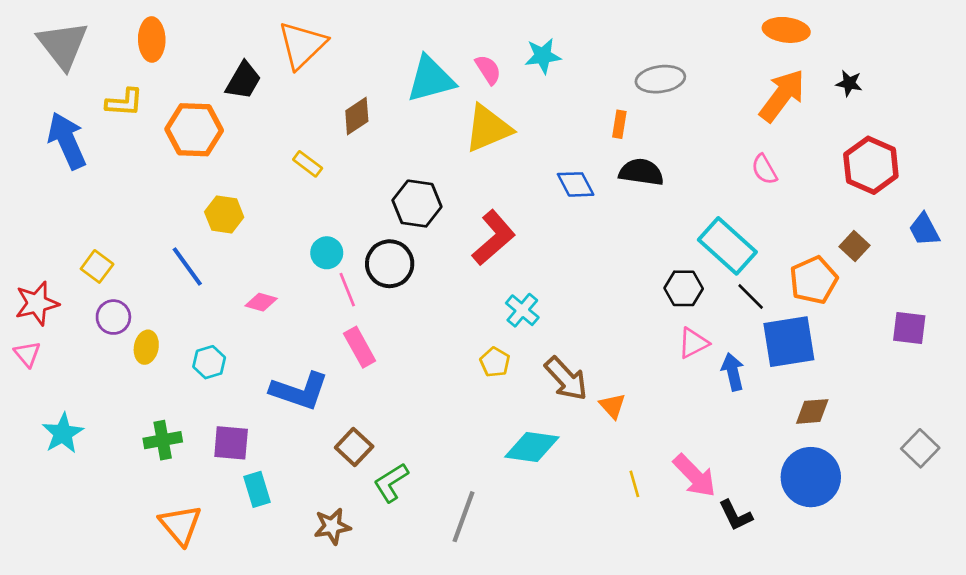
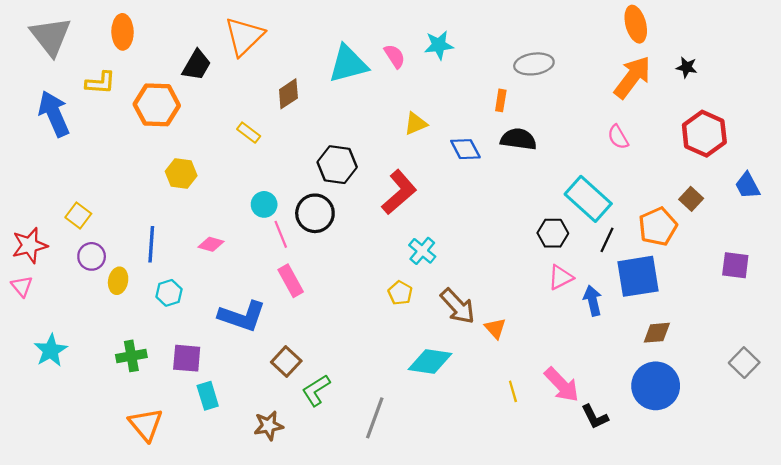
orange ellipse: (786, 30) -> (636, 24), turned 68
yellow triangle: (488, 128) -> (416, 124), moved, size x0.6
blue line: (187, 266) -> (151, 244), moved, turned 40
black line: (751, 297) -> (607, 240), turned 70

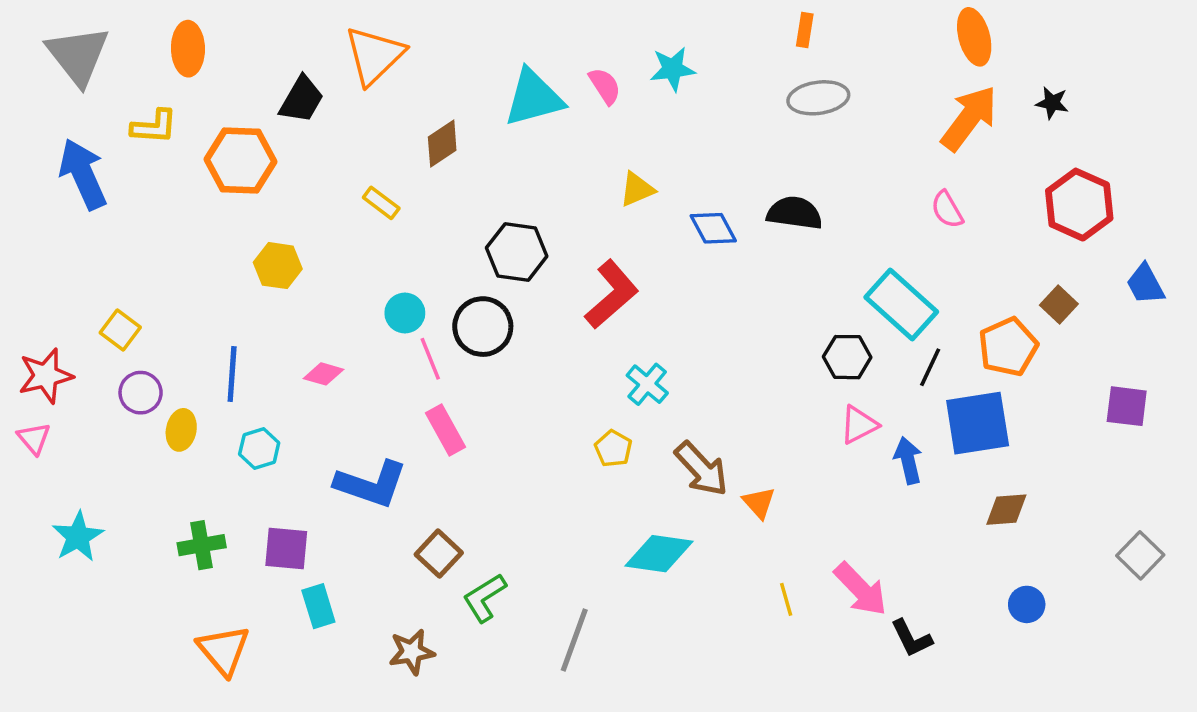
orange rectangle: (501, 100) -> (805, 30), moved
blue circle: (656, 386) -> (1027, 604), moved, size x0.5

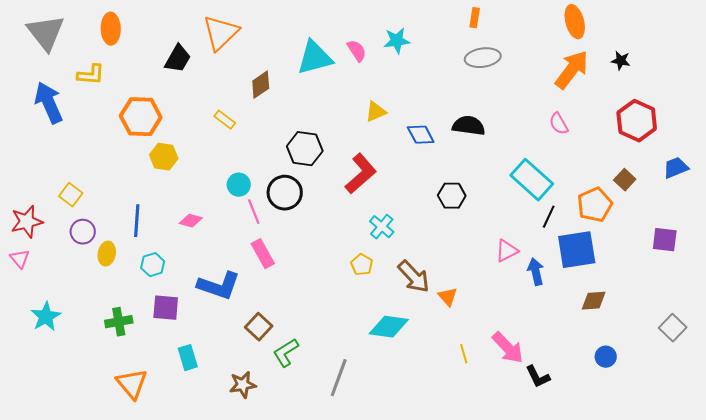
orange hexagon: (241, 161) -> (141, 117), moved
blue trapezoid: (1145, 284) -> (676, 168), turned 96
black hexagon: (847, 357) -> (452, 196), moved
purple square: (286, 549) -> (166, 308), moved

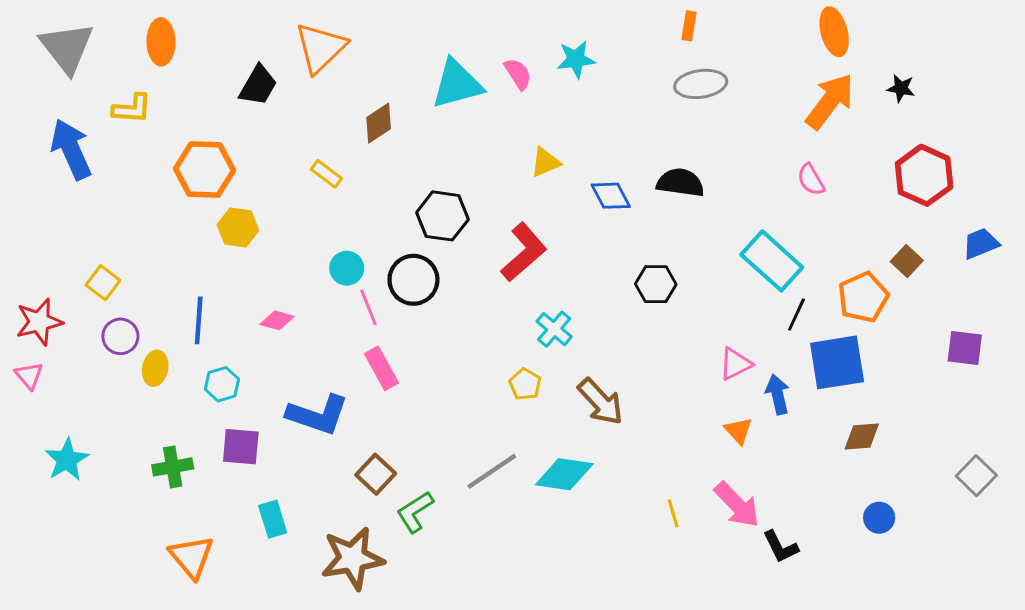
orange triangle: (448, 297) -> (738, 431), moved
gray line: (339, 378) -> (492, 471), moved, turned 36
brown star: (243, 385) -> (353, 558), size x1.6

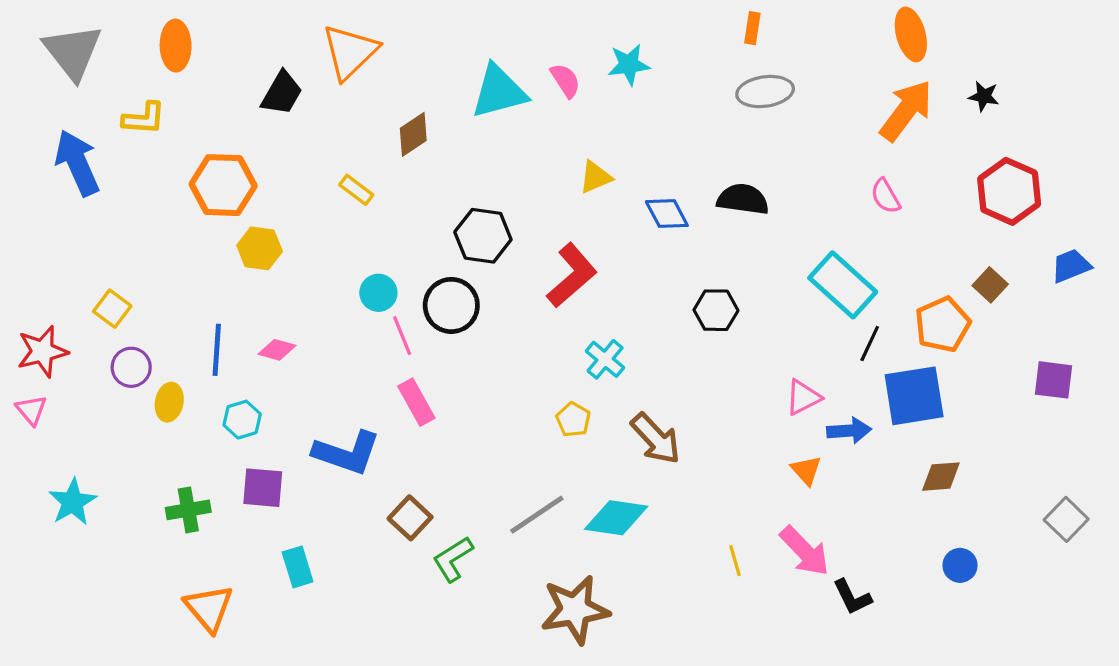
pink diamond: (277, 320) -> (277, 350), moved
blue arrow: (778, 394) -> (849, 431), turned 99
brown star: (353, 558) -> (575, 610), moved

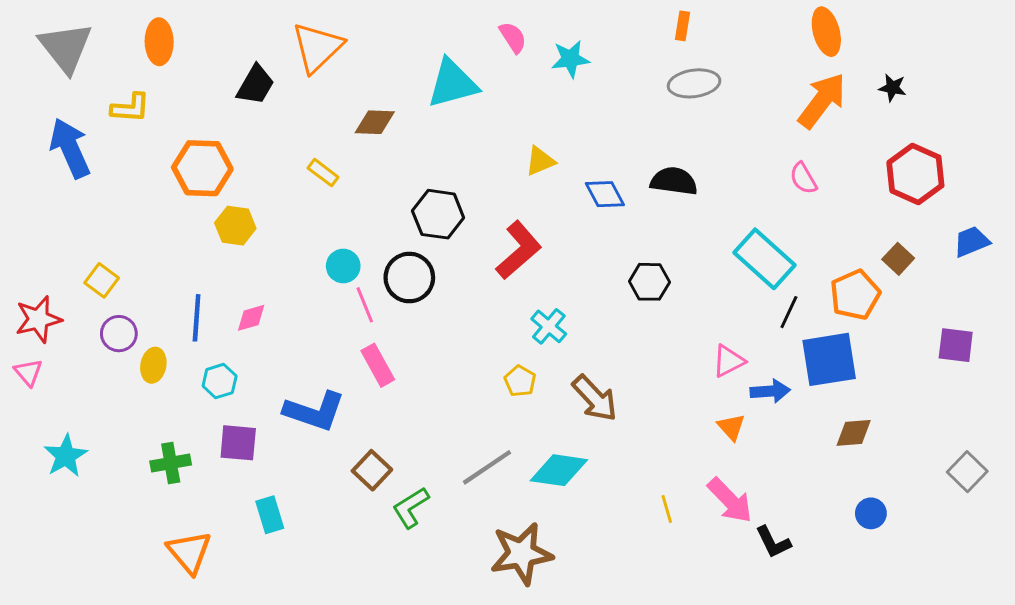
pink semicircle: (565, 80) -> (513, 37), moved
brown diamond: (413, 134) -> (375, 122), turned 36
pink diamond: (277, 350) -> (251, 318), turned -32

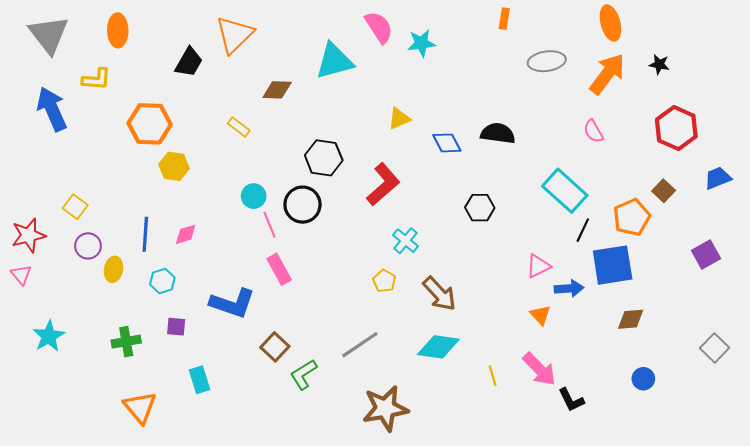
pink semicircle: (513, 37) -> (379, 27), size x1.4
gray ellipse: (694, 83) -> (547, 61), moved
purple square: (956, 345) -> (706, 254), turned -36
purple square: (238, 443) -> (176, 327), size x0.7
cyan diamond: (559, 470) -> (438, 347), moved

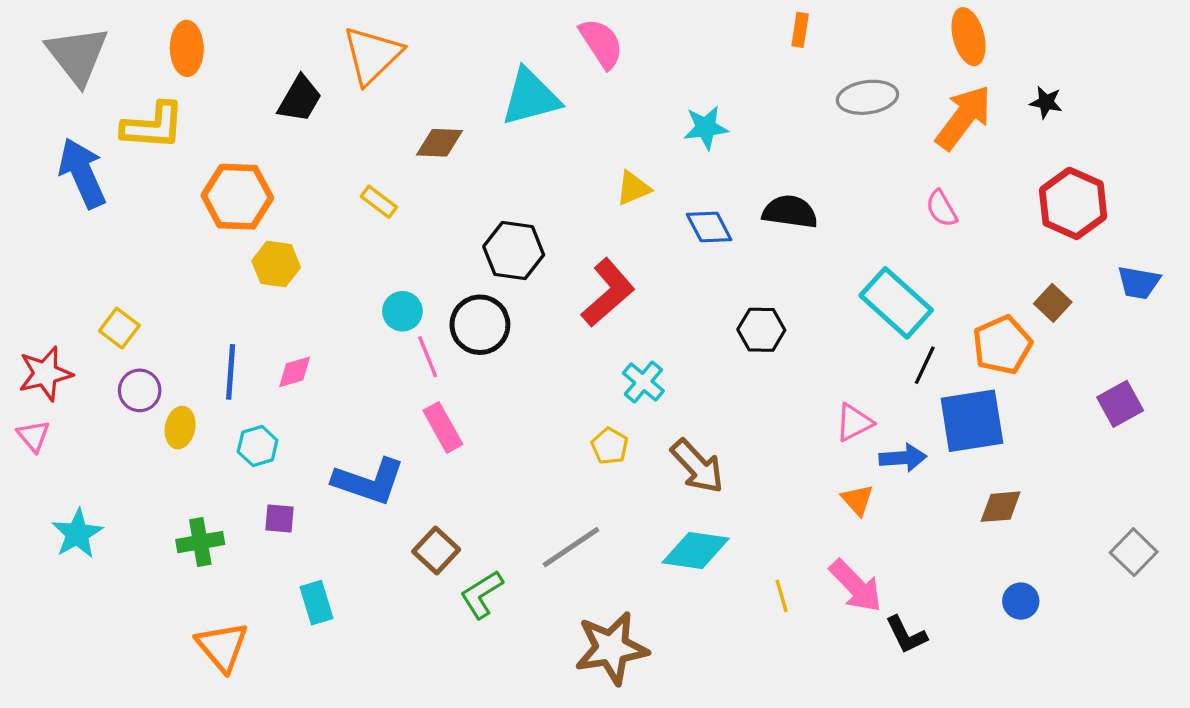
cyan star: (421, 43) -> (706, 128), moved
yellow L-shape: (96, 79) -> (153, 126), size x1.4
blue trapezoid: (718, 178) -> (1139, 283), turned -148

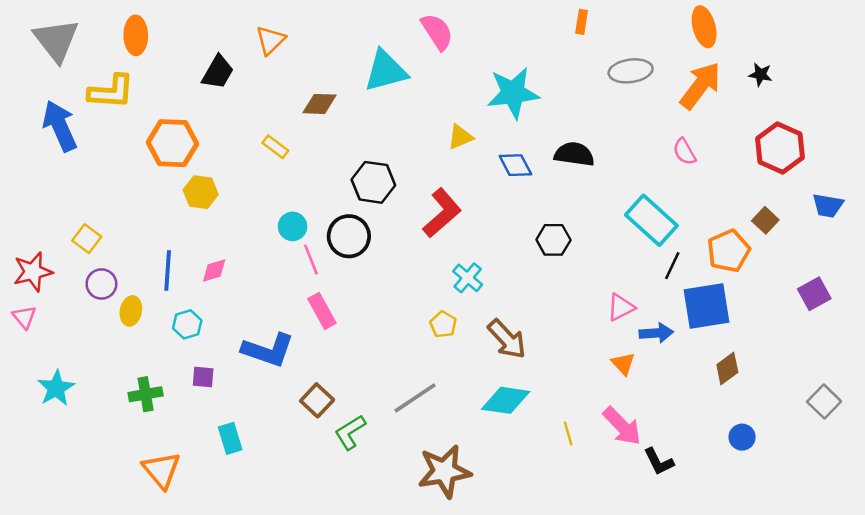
orange triangle: (372, 55) -> (270, 40), size x0.7
cyan star: (706, 128) -> (513, 93), size x1.6
brown diamond: (1001, 507) -> (727, 368), turned -32

